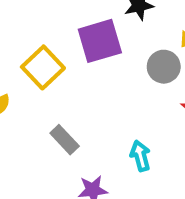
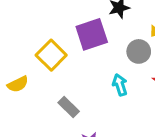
cyan arrow: (140, 156) -> (120, 85), moved

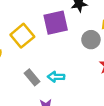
cyan arrow: (120, 85) -> (56, 77), moved, turned -77

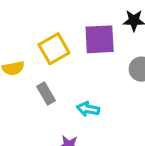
gray rectangle: (32, 77) -> (46, 93), moved

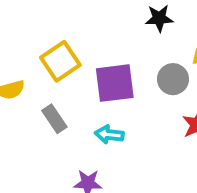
purple square: (100, 39) -> (115, 83), moved

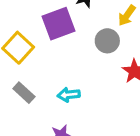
purple square: (115, 83) -> (58, 24), moved

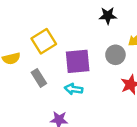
purple square: (58, 24) -> (78, 61), moved

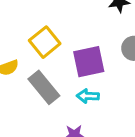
gray rectangle: (39, 78) -> (44, 87), size x1.5

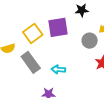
purple square: (89, 62) -> (58, 27), moved

